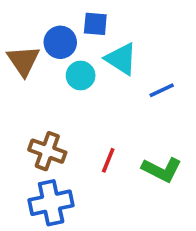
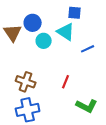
blue square: (95, 24) -> (75, 13), moved
red line: (108, 160) -> (66, 82), moved
green L-shape: (162, 170) -> (87, 106), moved

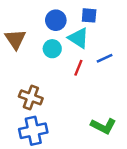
blue circle: (33, 23) -> (56, 20), moved
red line: (66, 82) -> (78, 68), moved

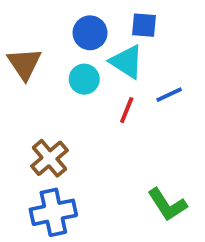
brown cross: (31, 97) -> (49, 158), turned 30
green L-shape: (103, 126) -> (167, 205), turned 30

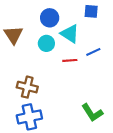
blue square: (144, 25) -> (91, 11), moved
red line: (127, 110) -> (70, 60), turned 64
brown cross: (49, 158) -> (27, 87), turned -36

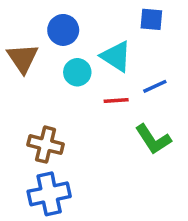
blue circle: (50, 18) -> (63, 30), moved
green L-shape: (92, 113) -> (153, 139), moved

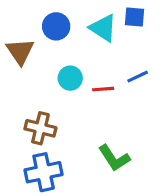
cyan triangle: (116, 56) -> (103, 28), moved
cyan circle: (77, 72) -> (70, 78), moved
green L-shape: (153, 139) -> (114, 158), moved

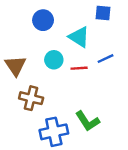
cyan triangle: (103, 28) -> (79, 37), moved
brown triangle: (20, 51) -> (15, 66), moved
blue cross: (44, 172) -> (54, 132), moved

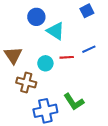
blue square: (103, 13) -> (87, 11), turned -32
cyan triangle: (79, 37) -> (56, 31), moved
cyan circle: (54, 60) -> (45, 63), moved

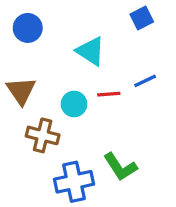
blue circle: (36, 17) -> (28, 28), moved

